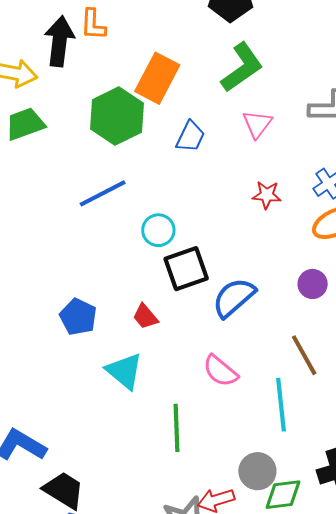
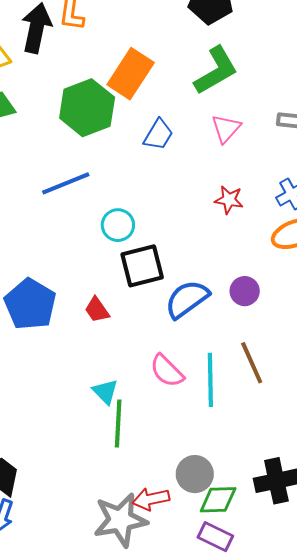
purple circle: (313, 284) -> (245, 291), moved
blue pentagon: (78, 317) -> (30, 304), size x1.4
cyan triangle: (124, 371) -> (105, 392), moved, size x0.7
cyan line: (281, 405) -> (210, 380), moved

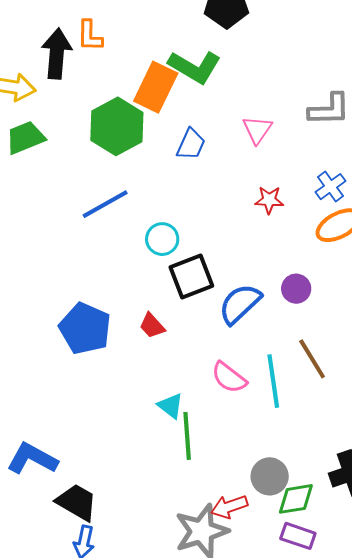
green L-shape: (216, 71) -> (195, 67), moved, turned 68

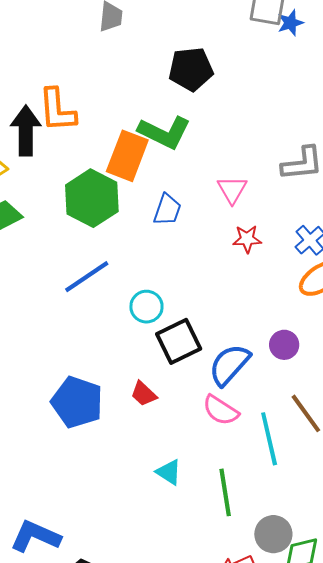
orange L-shape: (90, 36) -> (57, 110), size x1.4
red star: (269, 200) -> (247, 239), moved
pink semicircle: (229, 378) -> (221, 410), moved
green line: (187, 436) -> (225, 492), moved

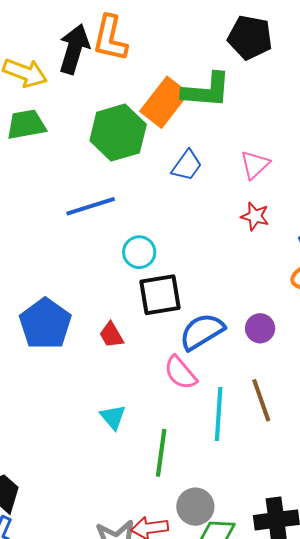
green L-shape: (164, 132) -> (206, 90), turned -38

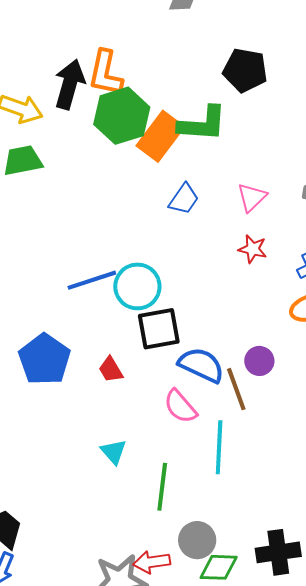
green hexagon: (118, 133) -> (122, 116), moved
blue line: (91, 206) -> (92, 280), moved
cyan circle: (139, 252) -> (137, 286), size x1.4
blue semicircle: (202, 332) -> (201, 365), turned 57
brown line: (261, 400) -> (236, 389), moved

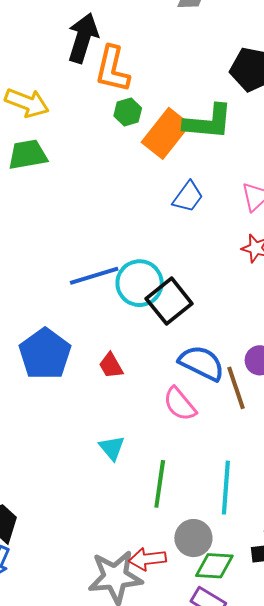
black arrow: (70, 84) -> (83, 38), moved
green hexagon: (122, 116) -> (128, 112), size x0.5
black square: (159, 329) -> (169, 301), moved, turned -30
cyan line: (219, 447) -> (226, 488), moved

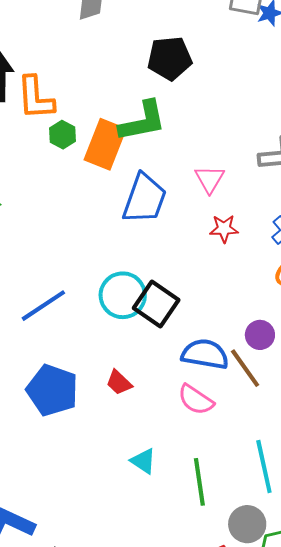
blue trapezoid: (188, 197) -> (144, 199), size x1.6
blue line: (94, 276) -> (43, 306), moved

